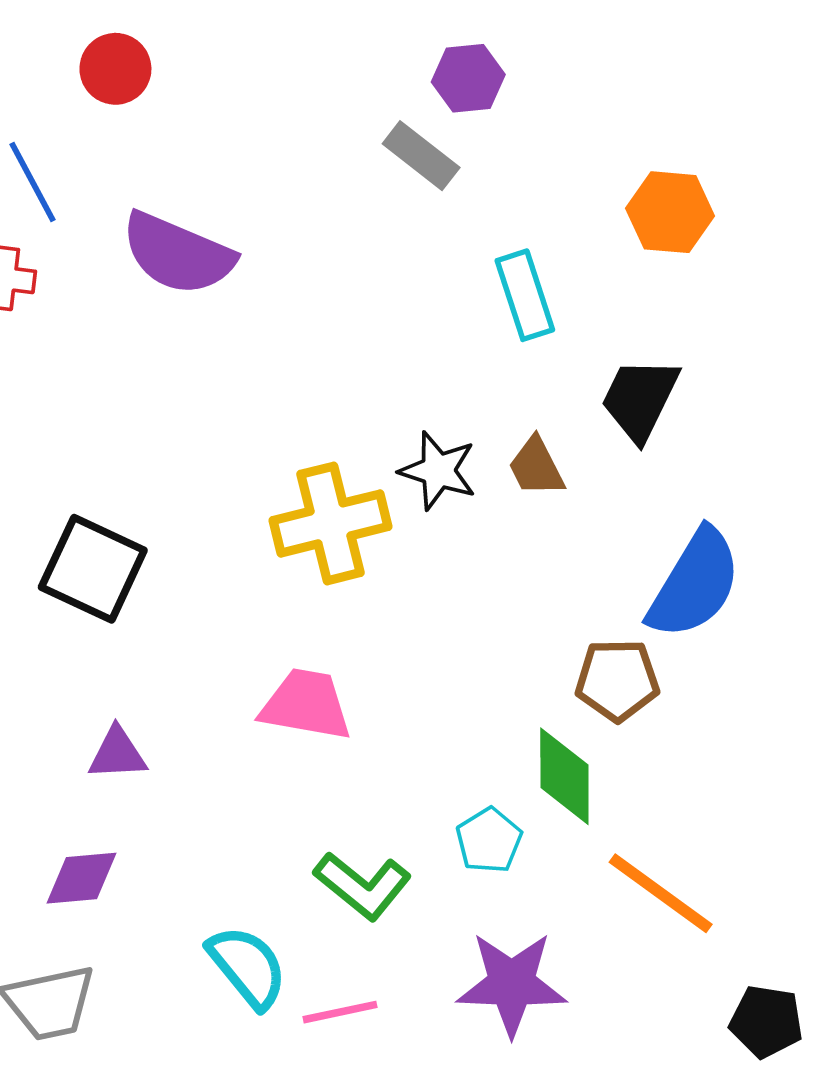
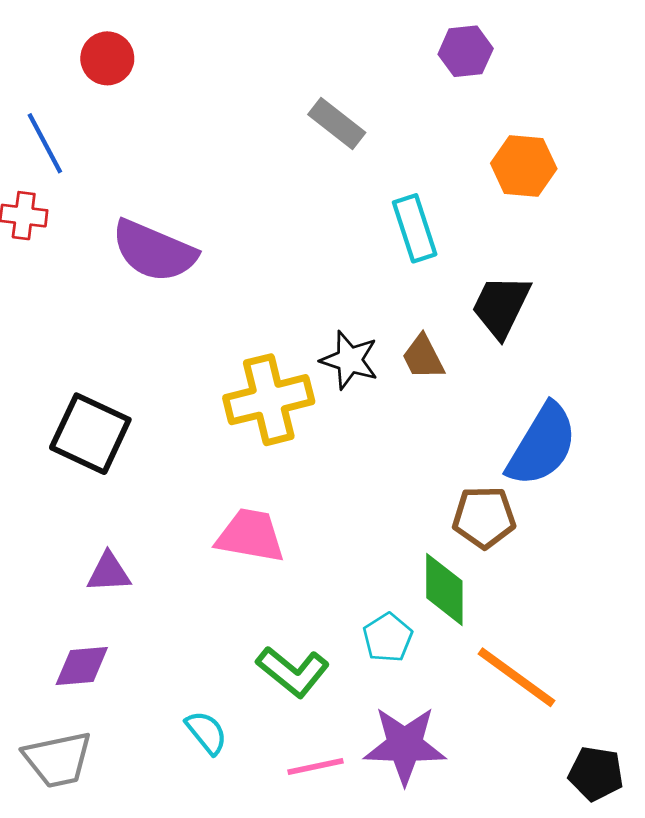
purple hexagon: (468, 78) -> (466, 51), moved
purple semicircle: (178, 254) -> (154, 251), moved
cyan semicircle: (248, 967) -> (206, 732), size x0.7
pink line: (340, 1012) -> (315, 766), moved

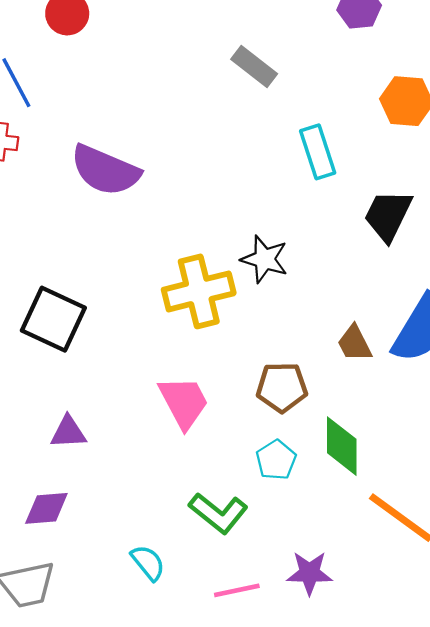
brown trapezoid: (423, 357) -> (354, 343), moved
brown pentagon: (484, 517) -> (282, 387), moved
pink trapezoid: (250, 536) -> (184, 402), turned 52
cyan pentagon: (388, 638) -> (276, 460), moved
purple star: (405, 745) -> (309, 573), size x0.7

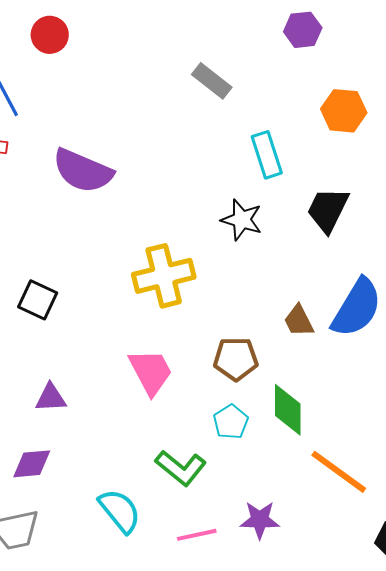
black star: (264, 259) -> (242, 220), moved
black square: (53, 319) -> (38, 300), size x0.7
cyan semicircle: (148, 563) -> (120, 511), size x1.4

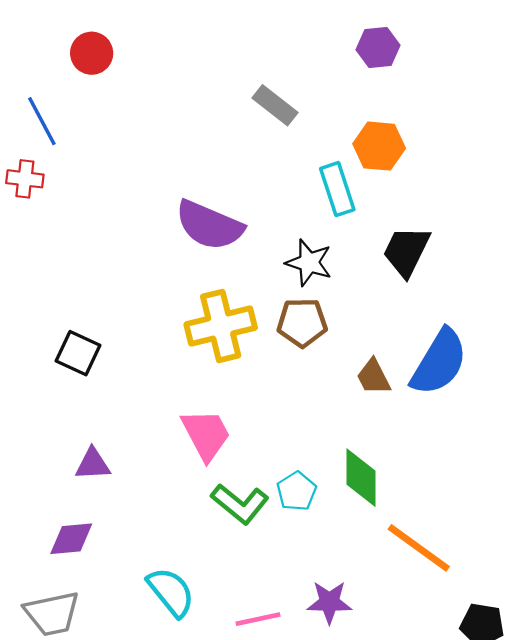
orange hexagon: (344, 111) -> (379, 146), moved
purple semicircle: (83, 171) -> (209, 225), moved
brown pentagon: (236, 359) -> (302, 323), moved
green L-shape: (181, 468) -> (240, 504), moved

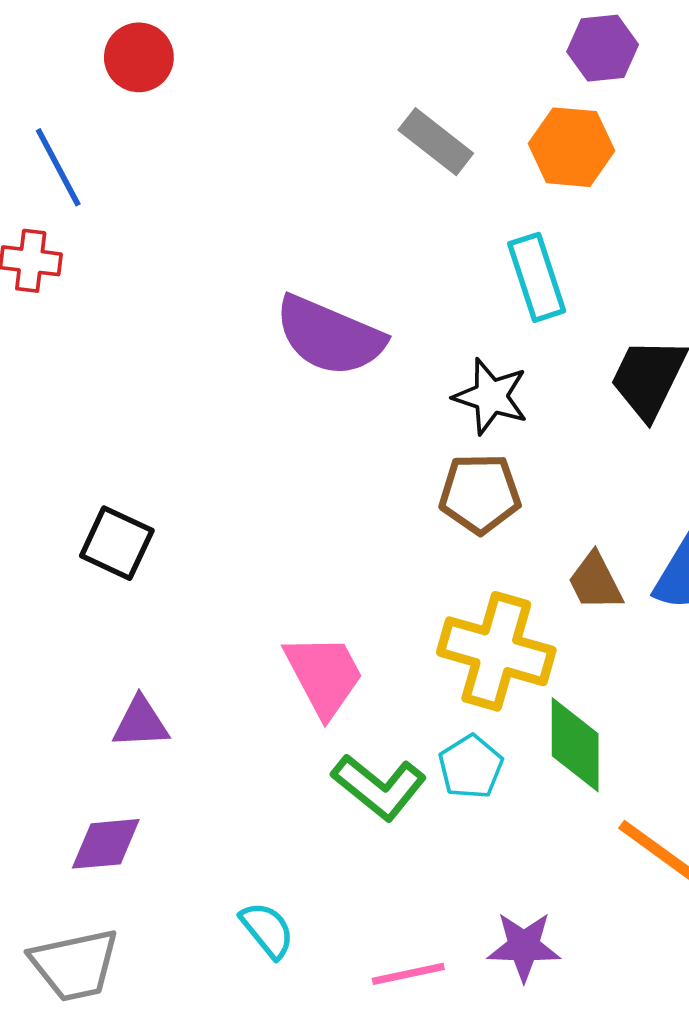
orange hexagon: (379, 146) -> (571, 147), moved
yellow cross: (221, 326) -> (496, 651), moved, turned 30
cyan semicircle: (171, 592) -> (267, 930), size x0.7

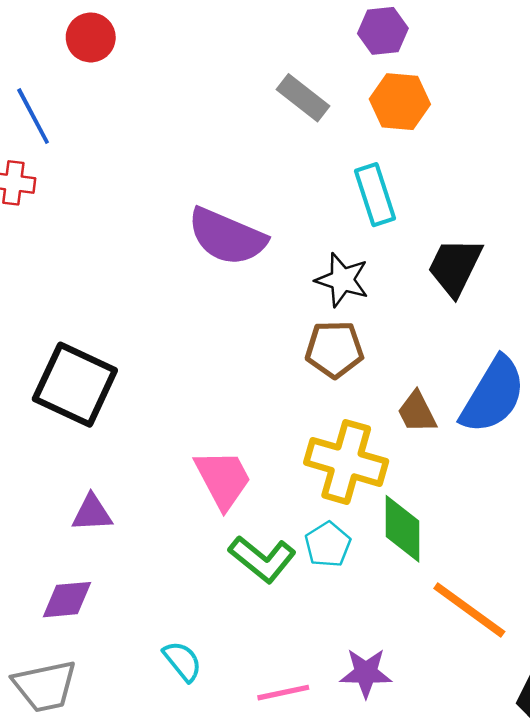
purple hexagon: (603, 48) -> (383, 31), moved
black square: (117, 543) -> (75, 385), size x1.6

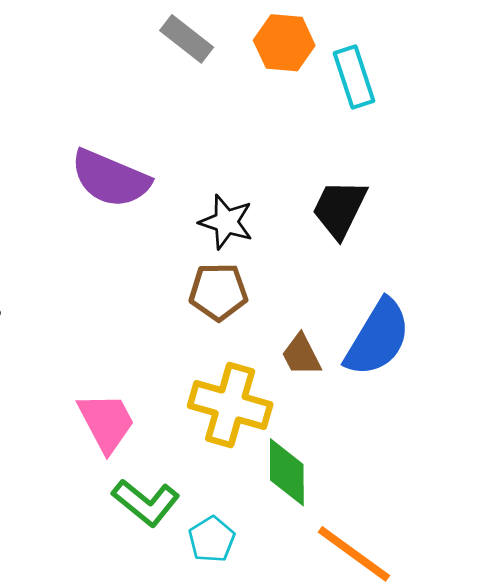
cyan rectangle: (375, 195) -> (354, 77), moved
cyan pentagon: (328, 545) -> (212, 539), moved

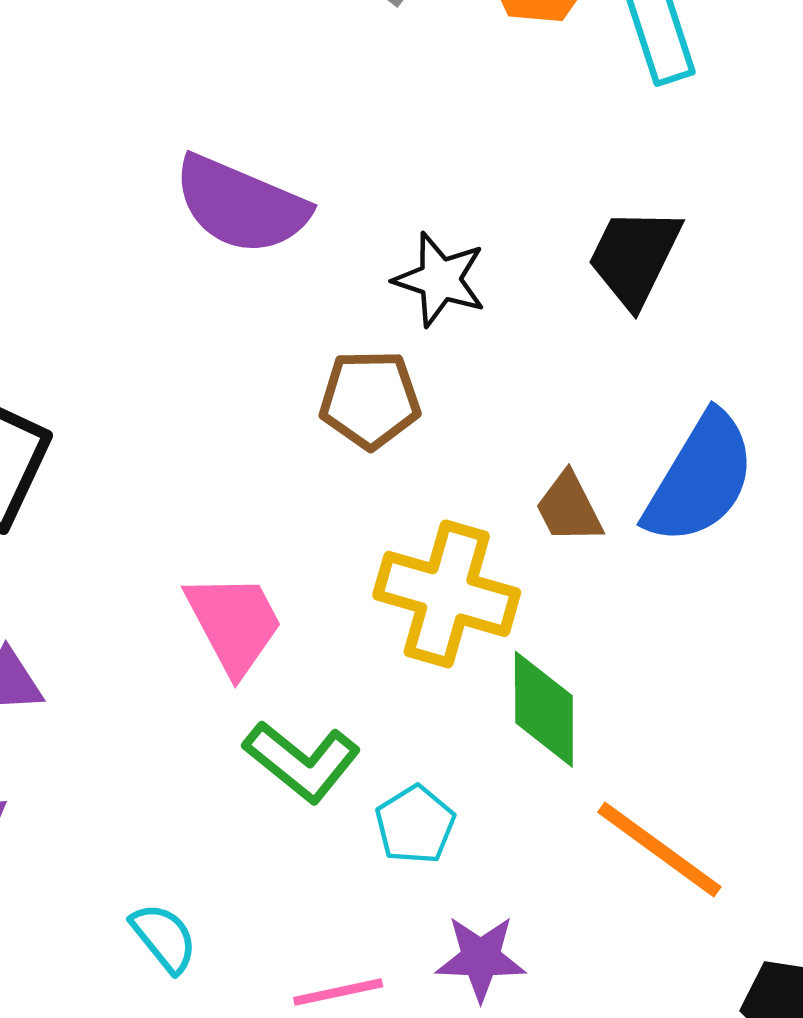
brown pentagon: (218, 292) -> (370, 399), moved

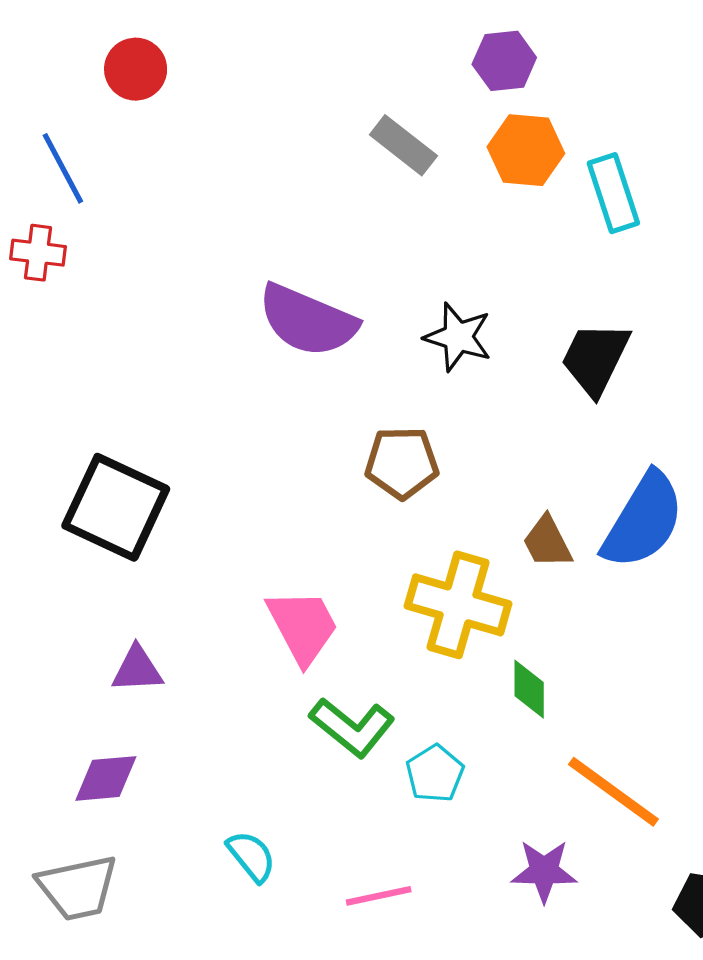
black star: (440, 279) -> (458, 337), moved
green diamond: (544, 709) -> (529, 689), size x0.7
purple star: (481, 958) -> (544, 871), moved

